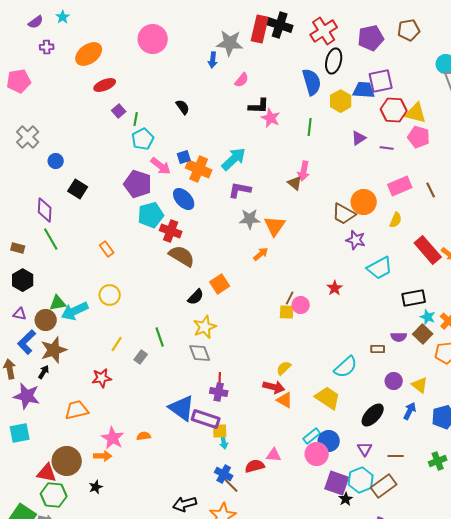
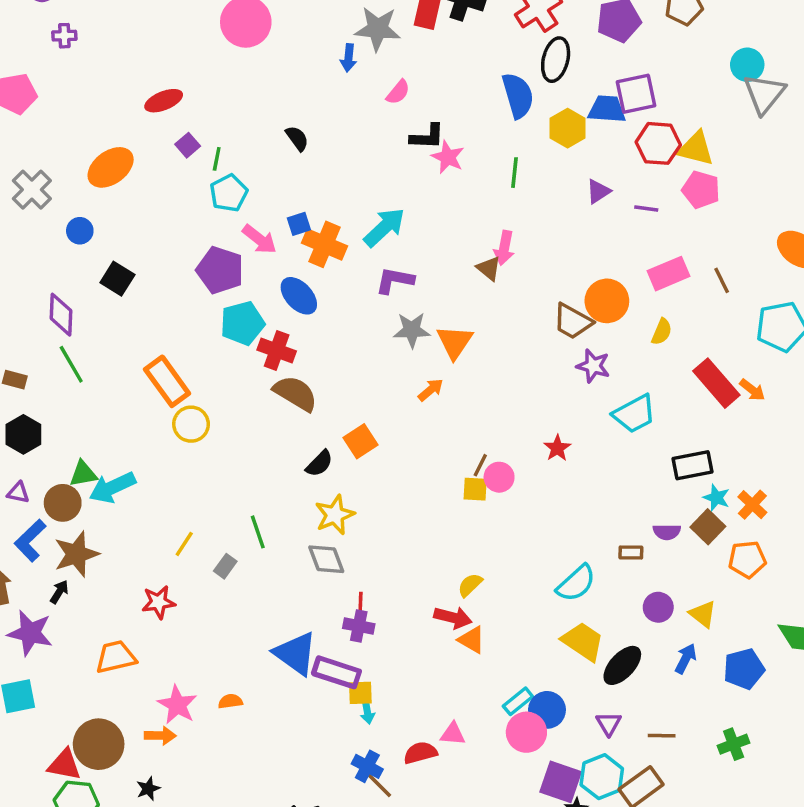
orange ellipse: (89, 54) -> (111, 167), moved
orange rectangle: (107, 249) -> (167, 381), size x1.8
yellow circle: (110, 295) -> (191, 424), moved
yellow trapezoid: (328, 398) -> (583, 641), moved

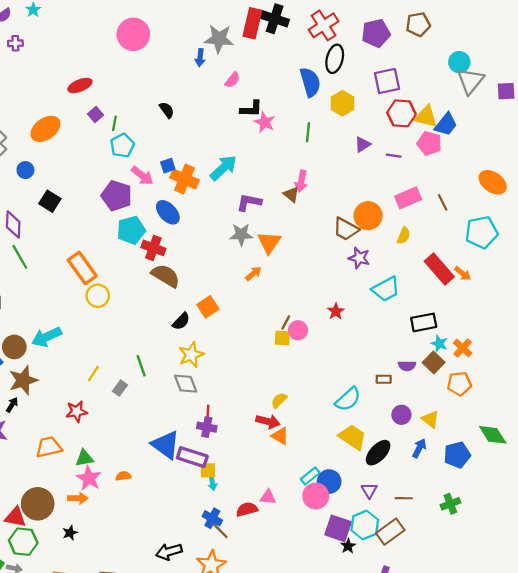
blue trapezoid: (607, 109) -> (446, 124), moved, turned 125
purple L-shape: (395, 280) -> (249, 202), moved
green triangle: (83, 474) -> (84, 458), moved

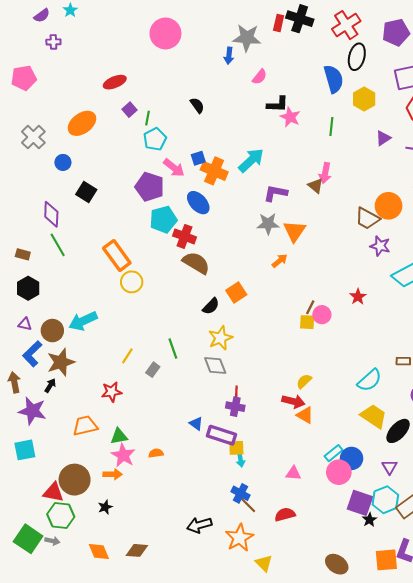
red rectangle: (252, 23) -> (279, 23), size x0.6
blue triangle: (166, 445) -> (196, 424), size x0.5
red semicircle: (247, 509) -> (285, 514), moved

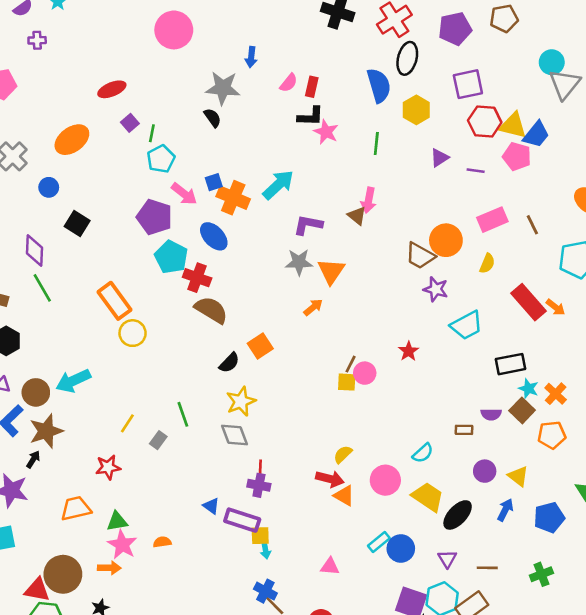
red rectangle: (279, 23) -> (312, 87), moved
gray star: (247, 38) -> (223, 88), moved
cyan pentagon: (163, 220) -> (171, 257), turned -30
cyan semicircle: (369, 380) -> (423, 453), size x0.7
pink circle: (339, 472) -> (385, 480), moved

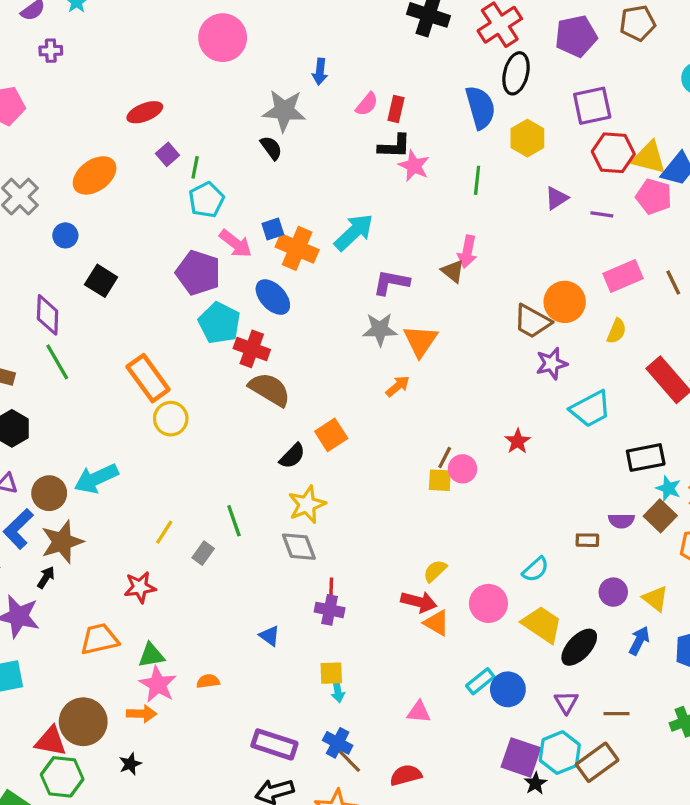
purple star: (436, 289) -> (552, 363), turned -30
purple rectangle: (242, 520) -> (274, 744), moved

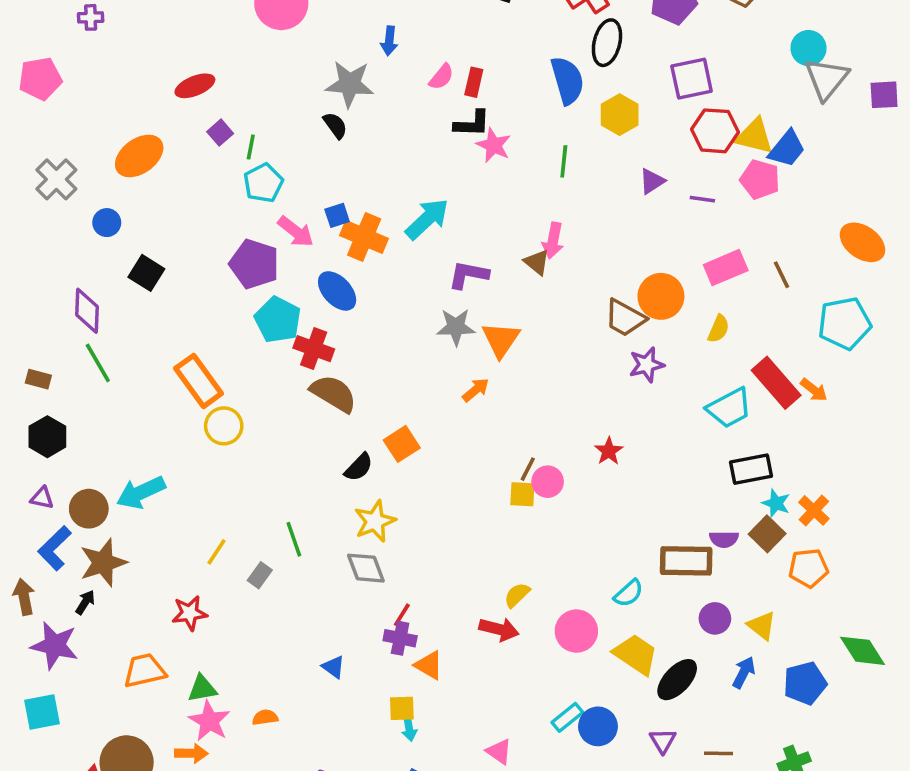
cyan trapezoid: (591, 409) -> (729, 408), moved
brown rectangle: (587, 540) -> (686, 561), size x2.0
red line: (331, 589) -> (402, 615), turned 30
orange triangle: (437, 623) -> (429, 665), moved
pink triangle: (419, 712) -> (499, 752), turned 30

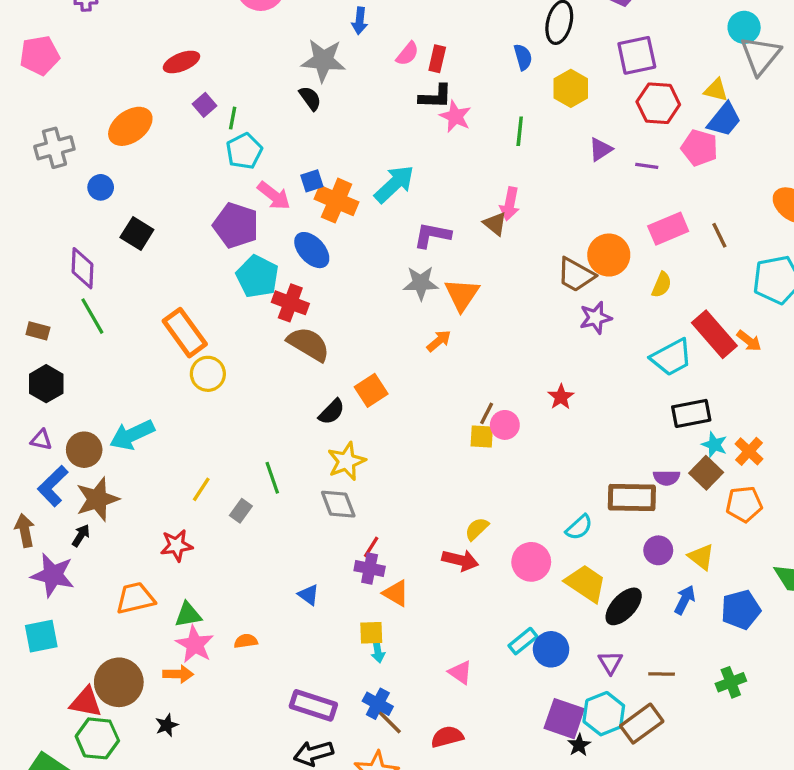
blue semicircle: (567, 80) -> (523, 57), size x0.6
yellow triangle: (755, 136) -> (716, 90), moved, size x0.7
gray cross: (56, 179) -> (54, 148), turned 30

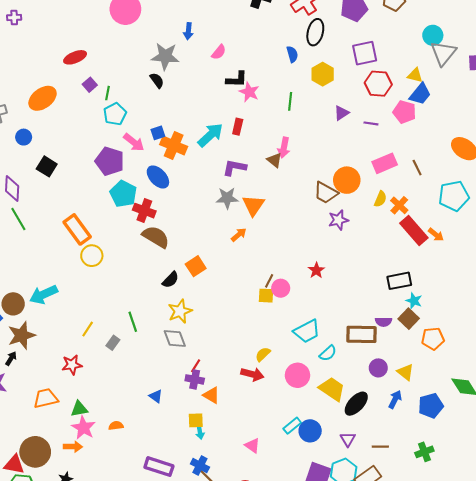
red rectangle: (437, 59) -> (238, 127), moved
cyan trapezoid: (671, 357) -> (307, 331), moved
orange cross: (749, 451) -> (399, 205), moved

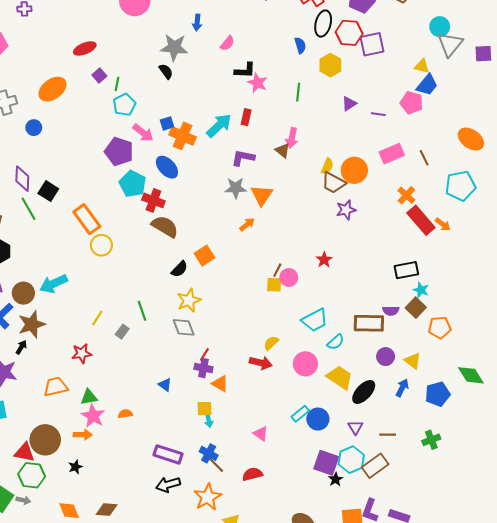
red hexagon: (378, 84) -> (349, 33), moved
black square: (47, 166) -> (48, 191), moved
yellow semicircle: (380, 199) -> (327, 166), moved

